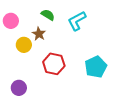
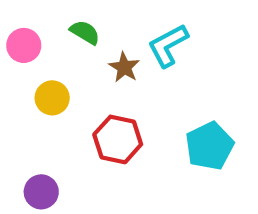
green semicircle: (48, 15) -> (85, 32), moved
brown star: (39, 34) -> (124, 67), moved

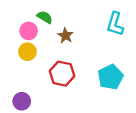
pink circle: (24, 45) -> (29, 31), moved
cyan L-shape: (168, 45) -> (115, 24), moved, turned -45

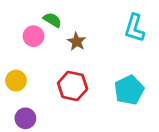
yellow circle: (27, 52) -> (16, 81), moved

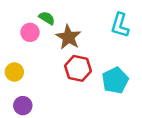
brown star: (77, 42) -> (68, 37), size x1.5
red hexagon: (73, 86) -> (78, 68), moved

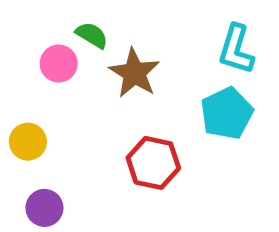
red hexagon: (78, 68) -> (153, 163), moved
cyan pentagon: (115, 80) -> (227, 113), moved

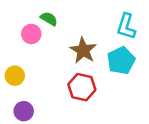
brown star: (134, 73) -> (83, 50), moved

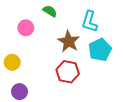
green semicircle: (49, 19) -> (50, 11), moved
cyan L-shape: (126, 26) -> (90, 22), moved

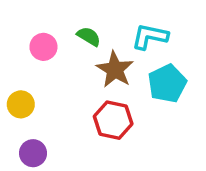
green semicircle: (50, 11) -> (89, 36), moved
cyan L-shape: (90, 22) -> (150, 36), turned 85

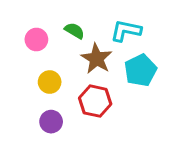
yellow circle: (21, 104) -> (50, 82), moved
purple circle: (33, 153) -> (51, 122), moved

